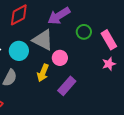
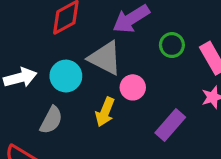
purple rectangle: (67, 86) -> (170, 125), moved

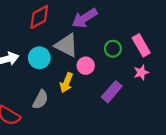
green circle: (172, 45) -> (113, 49), moved
gray semicircle: (51, 120) -> (40, 100), moved

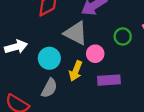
cyan circle: (39, 58) -> (49, 58), moved
purple rectangle: (112, 92) -> (109, 80), moved, turned 45

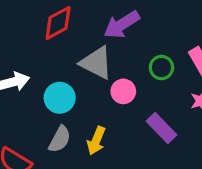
yellow arrow: (76, 71) -> (96, 141), moved
purple rectangle: (109, 80) -> (161, 128), moved, turned 50

